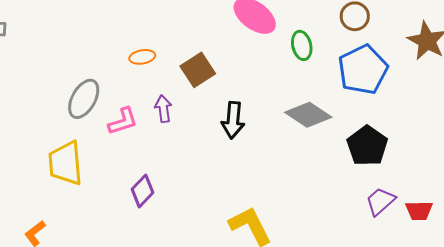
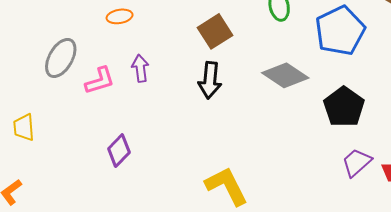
brown square: (198, 70) -> (215, 31), moved
yellow trapezoid: (65, 163) -> (24, 128), moved, size x0.6

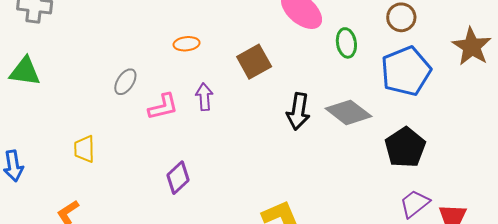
brown square: (215, 31) -> (254, 62), moved
gray ellipse: (61, 58) -> (125, 82), size x0.7
black arrow: (210, 80) -> (298, 111), moved

